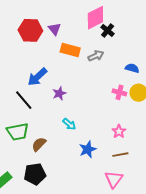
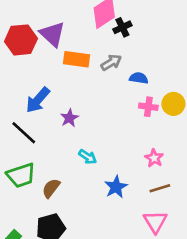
purple triangle: (55, 29) -> (52, 34), size x1.5
black cross: (108, 30) -> (122, 27), turned 32
blue semicircle: (132, 68) -> (139, 78), moved

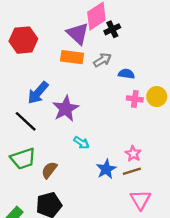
purple triangle: (52, 34) -> (78, 34), moved
purple star: (69, 118) -> (66, 109), size x1.6
pink star: (154, 158) -> (133, 154), moved
brown line: (160, 188) -> (132, 171), moved

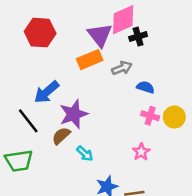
orange rectangle: (72, 57) -> (90, 60), turned -40
pink star: (133, 154) -> (141, 152), moved
brown semicircle: (49, 170) -> (61, 136), moved

